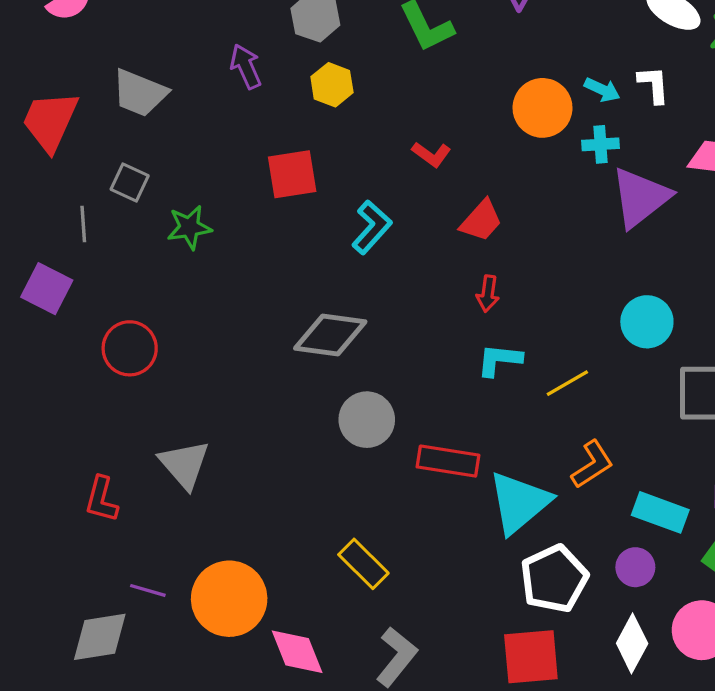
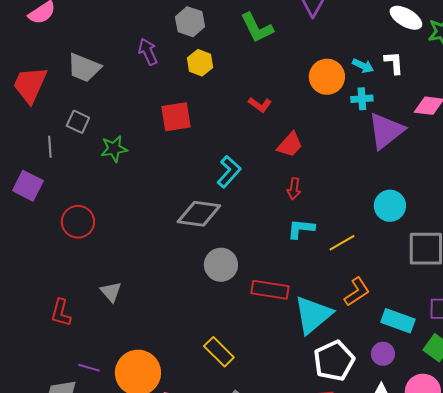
cyan L-shape: (372, 227) -> (229, 172), moved
gray triangle: (184, 464) -> (111, 292), size x0.7

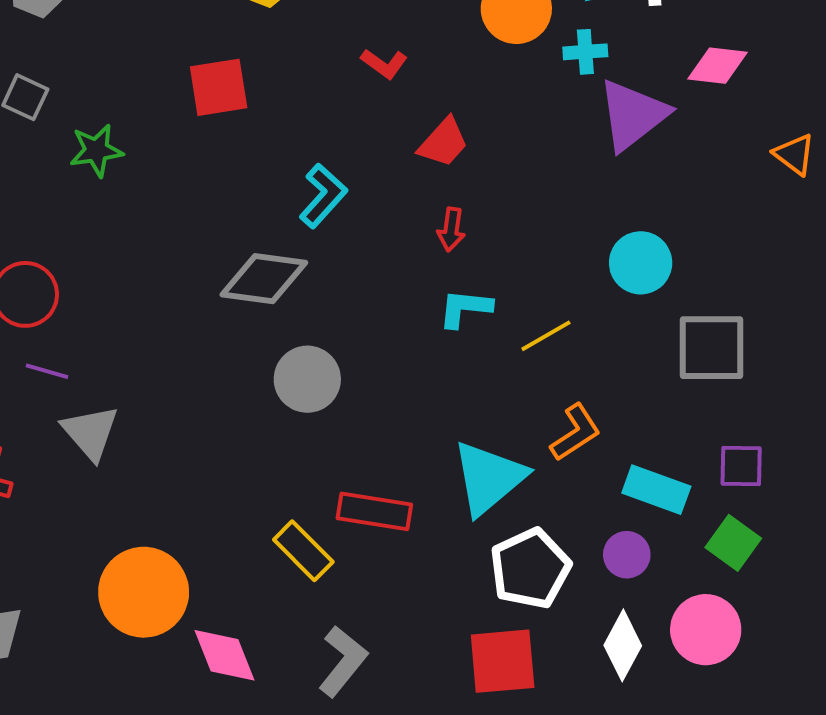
red rectangle: (270, 290) -> (374, 511), moved
gray triangle: (111, 292) -> (90, 432), size x1.4
purple line: (89, 368) -> (47, 371), moved

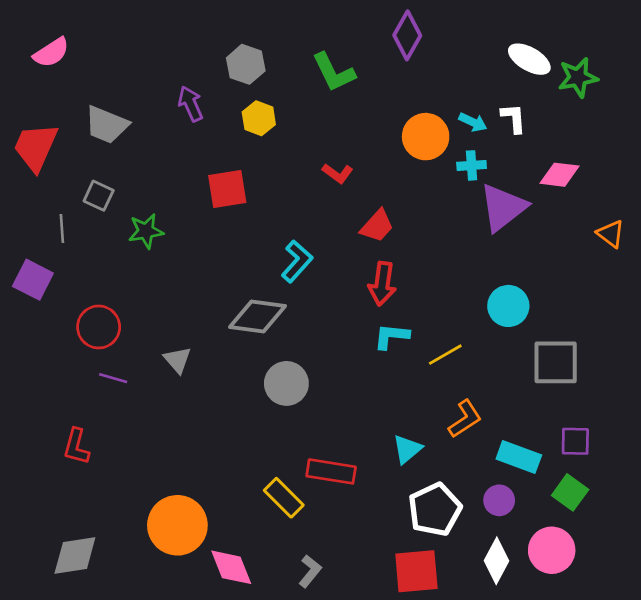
red arrow: (451, 229) -> (382, 284), size x1.5
gray triangle: (90, 432) -> (177, 360), moved, size x0.7
cyan triangle: (489, 478) -> (407, 449), size x0.6
gray L-shape: (343, 661) -> (310, 571), size x0.7

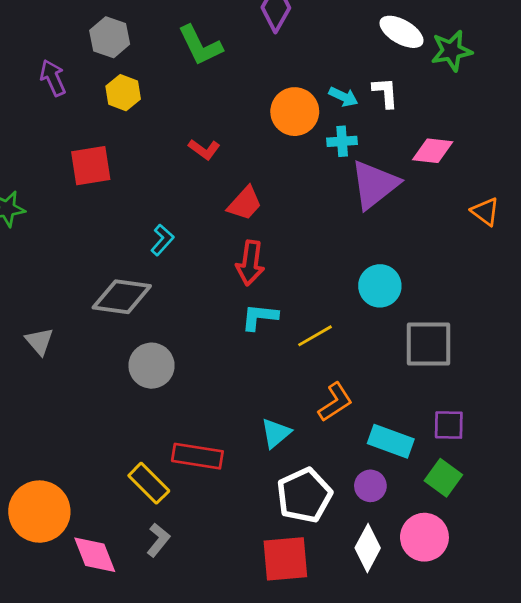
cyan L-shape: (297, 261) -> (162, 240), size x0.7
gray L-shape: (310, 571) -> (158, 540), moved

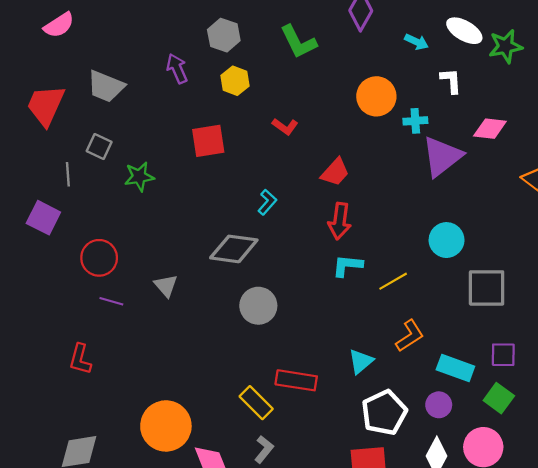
cyan arrow: (343, 97) -> (416, 42), moved
red L-shape: (204, 149) -> (285, 126), moved

